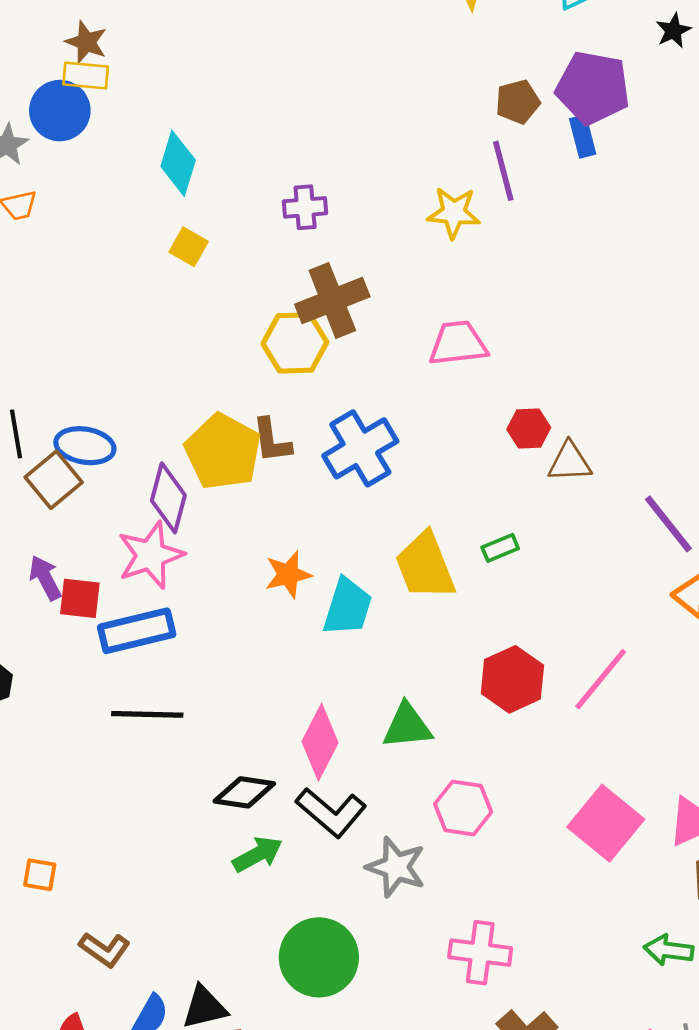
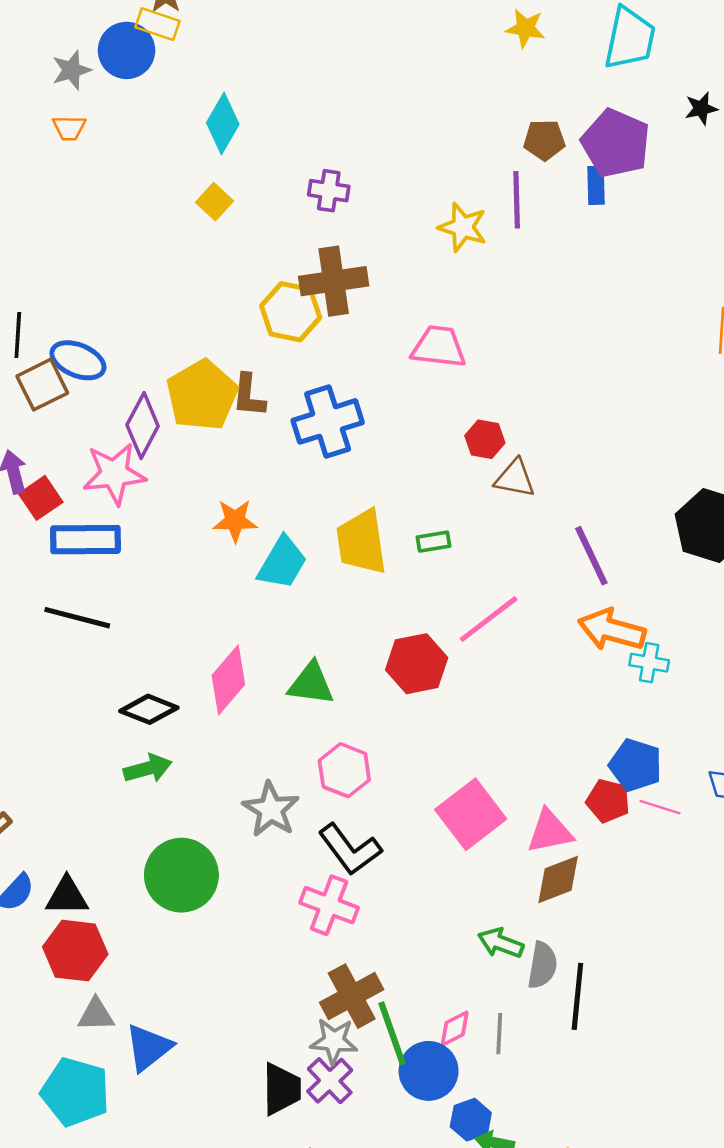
red square: (80, 598) -> (41, 498), turned 36
pink line: (601, 679) -> (489, 619), moved
black L-shape: (331, 812) -> (350, 849), moved

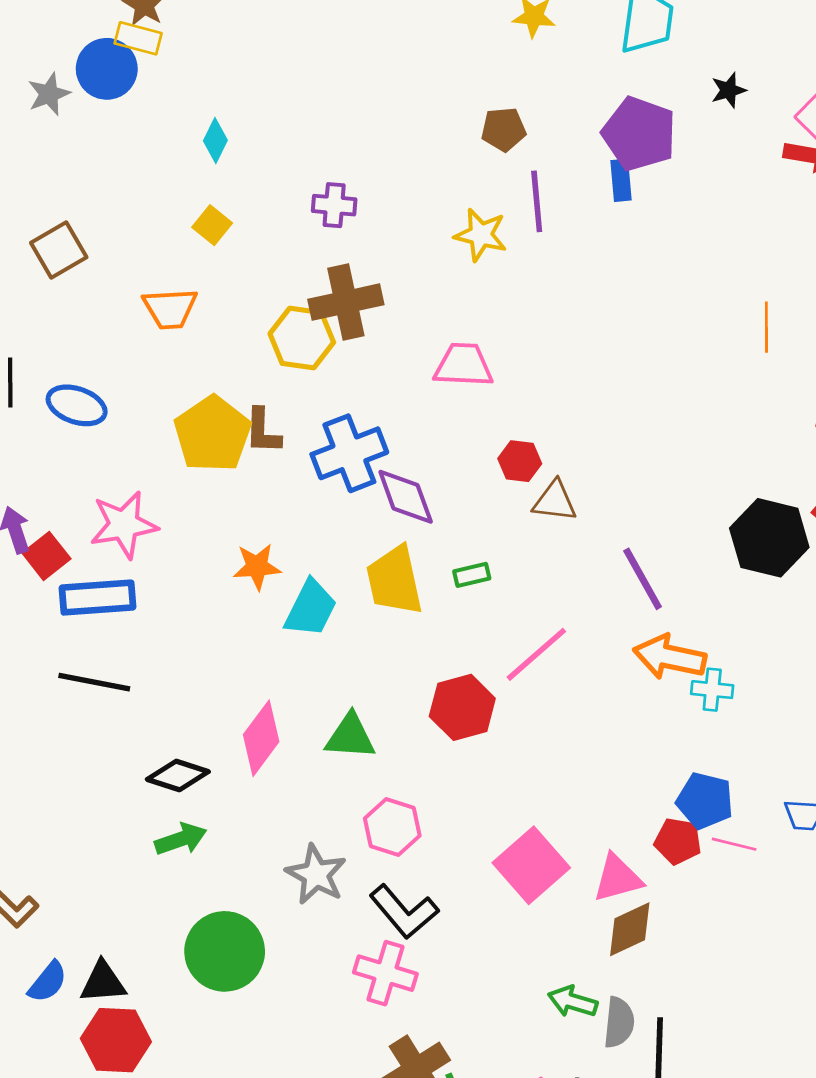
cyan diamond: (223, 123) -> (215, 141), size x0.7
orange trapezoid: (69, 128) -> (170, 308), moved, size x1.5
brown pentagon: (544, 140) -> (504, 129), moved
brown square: (42, 385) -> (59, 250), moved
purple diamond: (143, 426) -> (406, 497), moved, turned -44

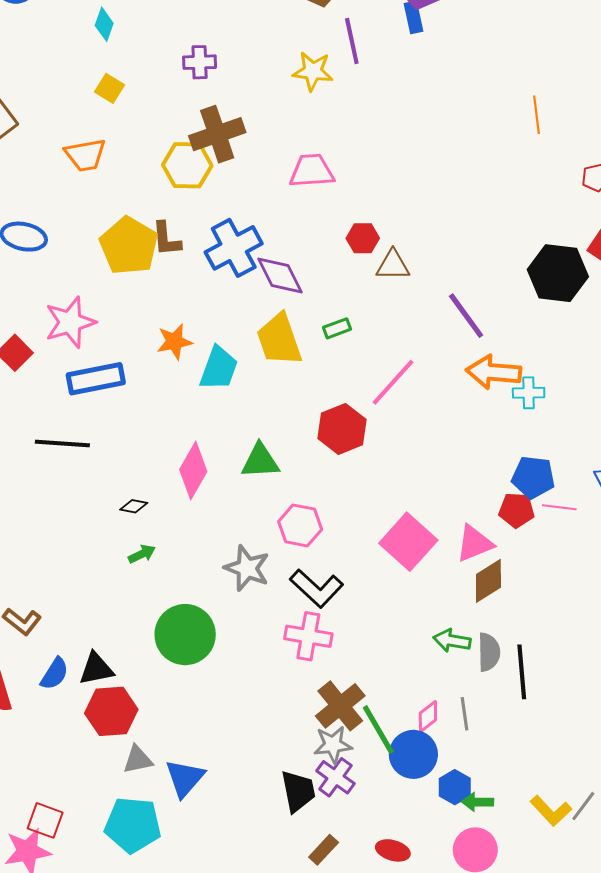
blue rectangle: (98, 598) -> (96, 379), moved
black diamond: (178, 776) -> (134, 506), size x0.6
green arrow: (181, 839) -> (142, 554), size x0.7

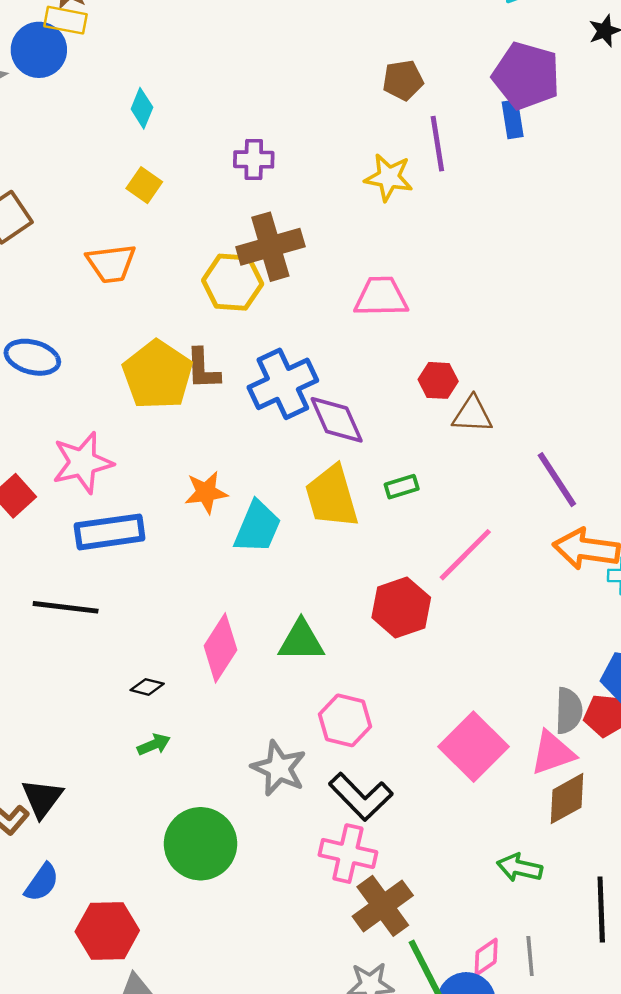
gray semicircle: (489, 652) -> (569, 711), moved
black triangle: (96, 669) -> (42, 798), moved, turned -45
brown cross: (340, 706) -> (383, 906), moved

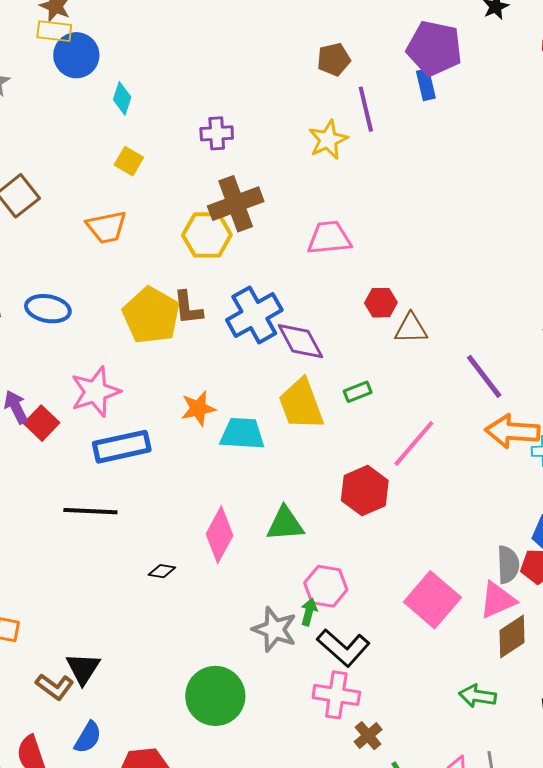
blue circle: (39, 50) -> (76, 55), moved
yellow star: (389, 177) -> (328, 140), turned -30
cyan trapezoid: (257, 527) -> (242, 434), turned -105
green arrow: (154, 745) -> (309, 612), moved, turned -48
brown cross: (383, 906) -> (368, 736), size x0.6

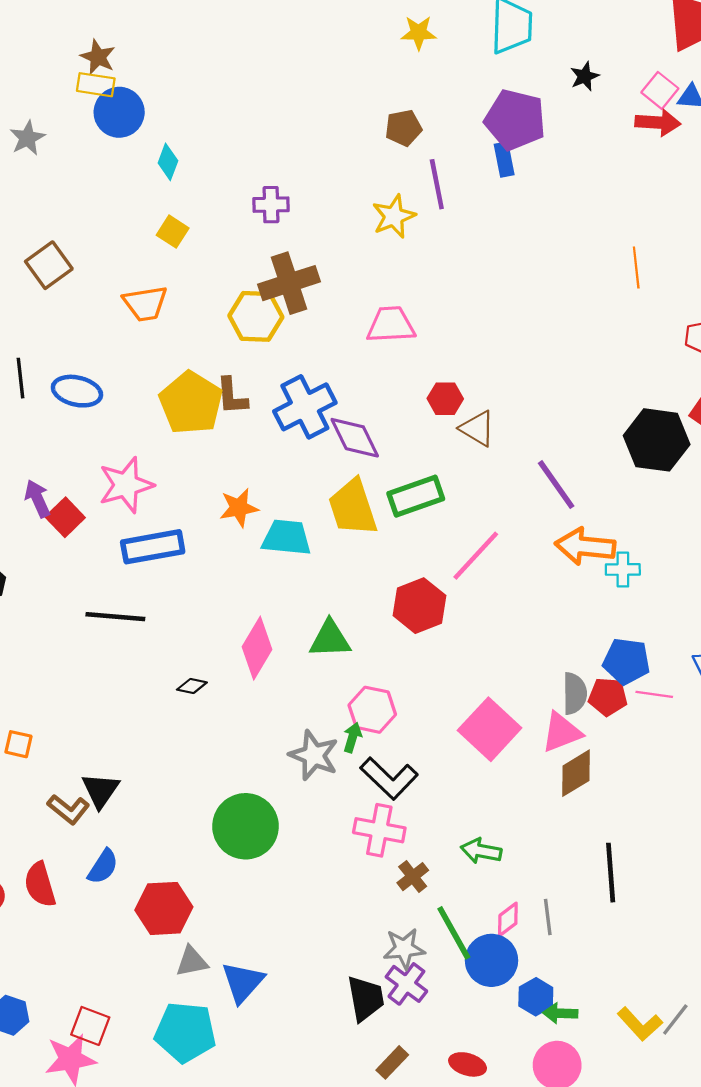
brown triangle: (411, 328) -> (477, 428), turned 30
green rectangle: (358, 392) -> (416, 496), size x1.8
green arrow: (477, 696) -> (481, 851), moved

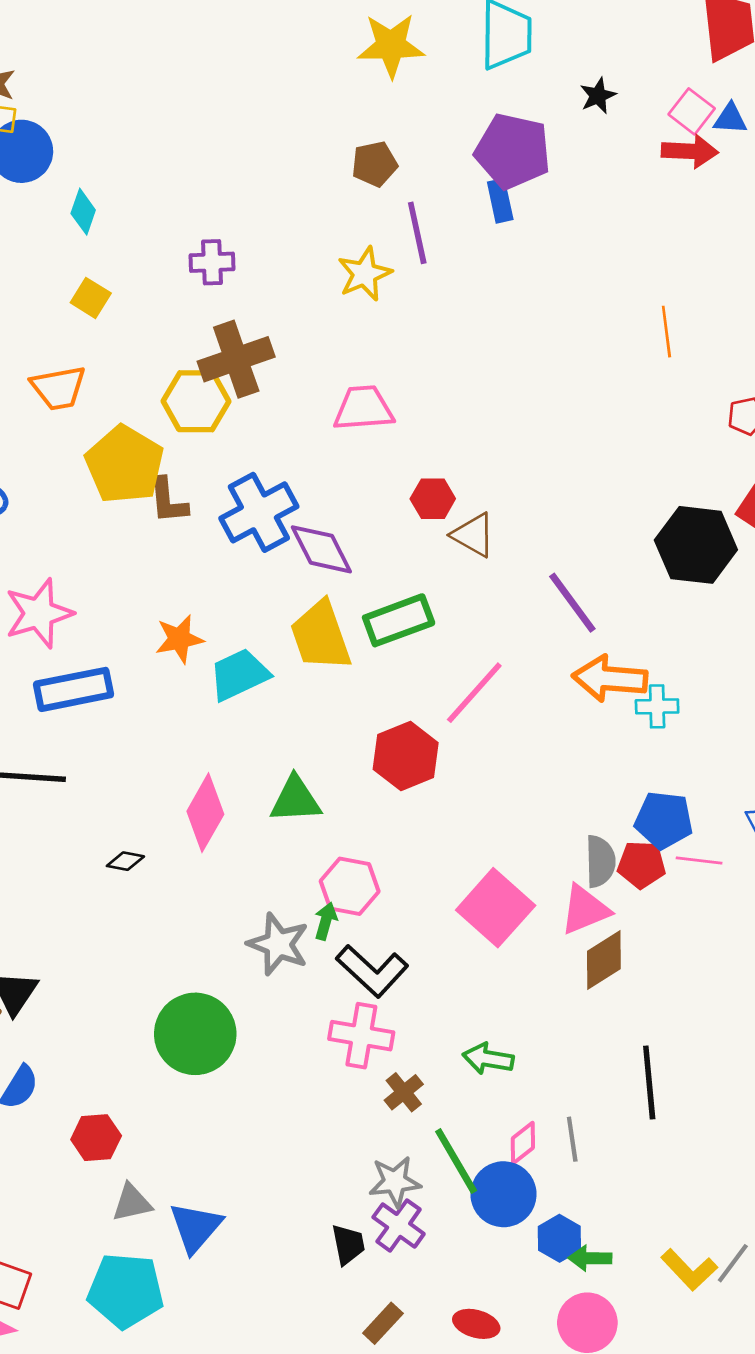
yellow star: (419, 33) -> (391, 45), size x1.5
yellow pentagon: (191, 403) -> (125, 465), moved
cyan trapezoid: (287, 537) -> (239, 675), turned -30
red hexagon: (164, 908) -> (96, 1138), size x0.7
black trapezoid: (366, 998) -> (348, 1244), size x0.7

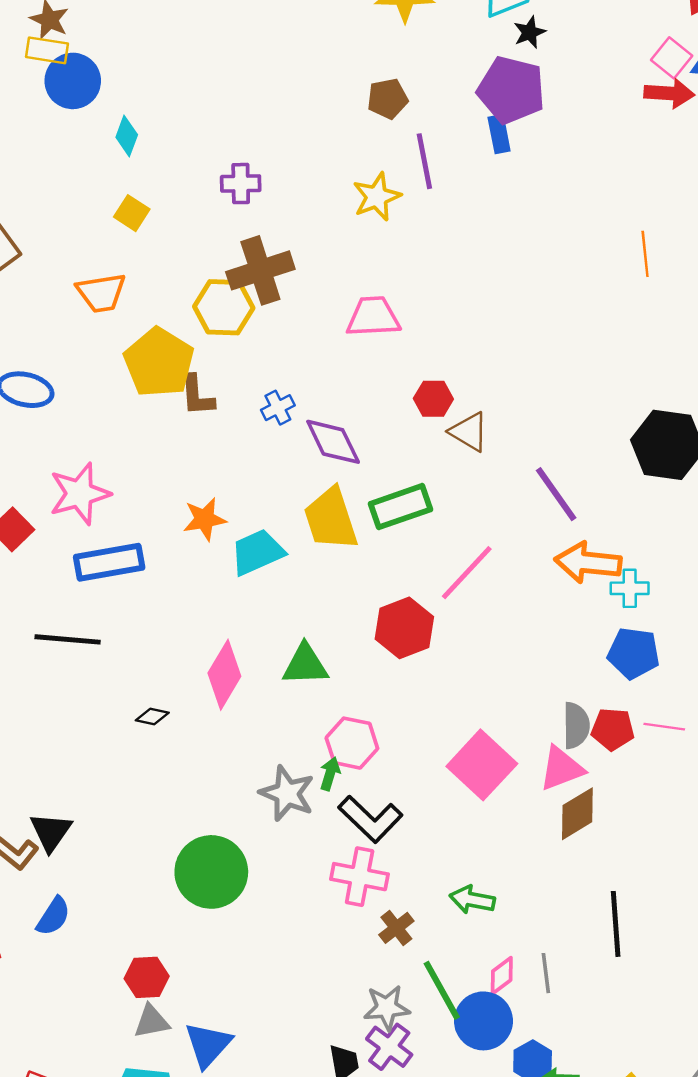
black star: (598, 96) -> (530, 32), moved
blue cross: (259, 512) -> (278, 408), size x0.5
blue pentagon: (664, 820) -> (633, 653), moved
red hexagon: (96, 1138) -> (147, 977), moved

